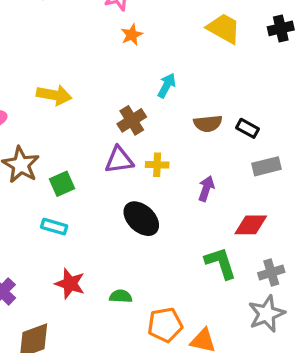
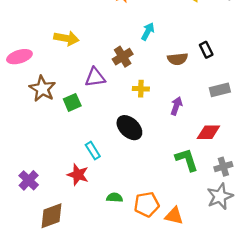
black rectangle: (247, 128) -> (206, 50), moved, turned 35
purple triangle: (119, 160) -> (95, 77), moved
cyan rectangle: (54, 227) -> (93, 151), moved, turned 42
green semicircle: (121, 296) -> (115, 198), moved

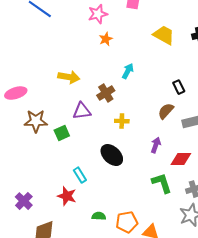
yellow arrow: (66, 38) -> (69, 77), moved
brown semicircle: (178, 59) -> (166, 111), moved, turned 138
brown star: (42, 89) -> (36, 121), turned -30
purple arrow: (176, 106) -> (156, 145), moved

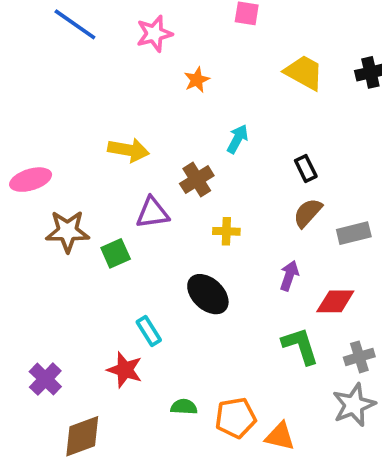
pink star: (98, 14) -> (154, 34), moved
black rectangle: (179, 87) -> (306, 168), moved

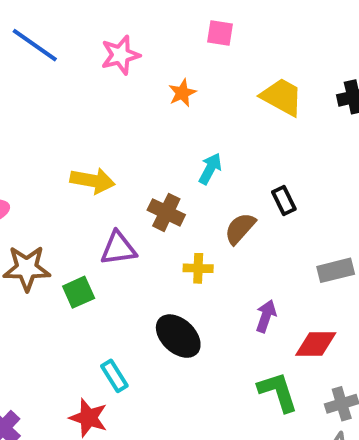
orange star: (197, 80) -> (182, 93), moved
brown cross: (197, 180) -> (166, 212), turned -32
brown semicircle: (308, 213) -> (240, 228), moved

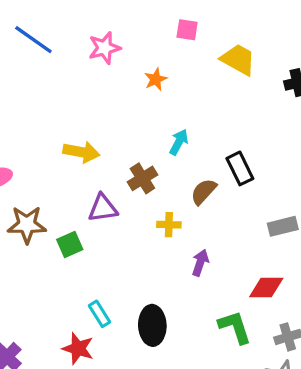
yellow trapezoid: (282, 97) -> (238, 59), moved
black rectangle: (284, 201) -> (240, 168), size x1.4
brown cross: (166, 212) -> (142, 178), turned 32
purple arrow: (266, 316) -> (200, 263), moved
black ellipse: (178, 336) -> (152, 325), moved, turned 45

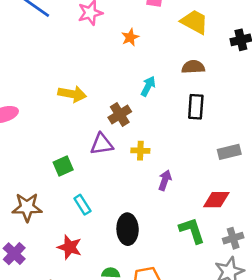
black rectangle: (240, 168) -> (196, 107), turned 30
brown semicircle: (204, 192) -> (193, 67), moved, turned 45
purple triangle: (103, 208) -> (102, 144), moved
brown star: (27, 225) -> (27, 207), moved
cyan rectangle: (99, 314) -> (82, 205), moved

